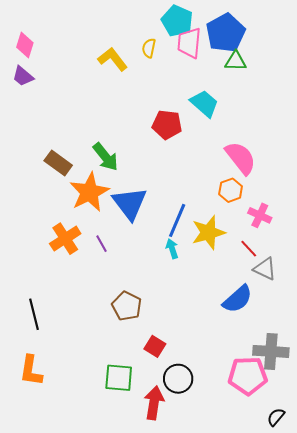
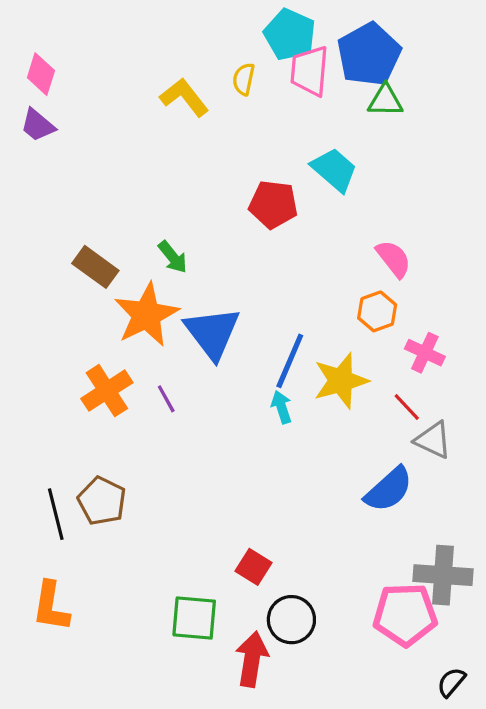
green arrow: (106, 157) -> (173, 257), size x0.7
pink semicircle: (241, 158) -> (394, 259), size x0.7
brown pentagon: (127, 306) -> (102, 501), moved

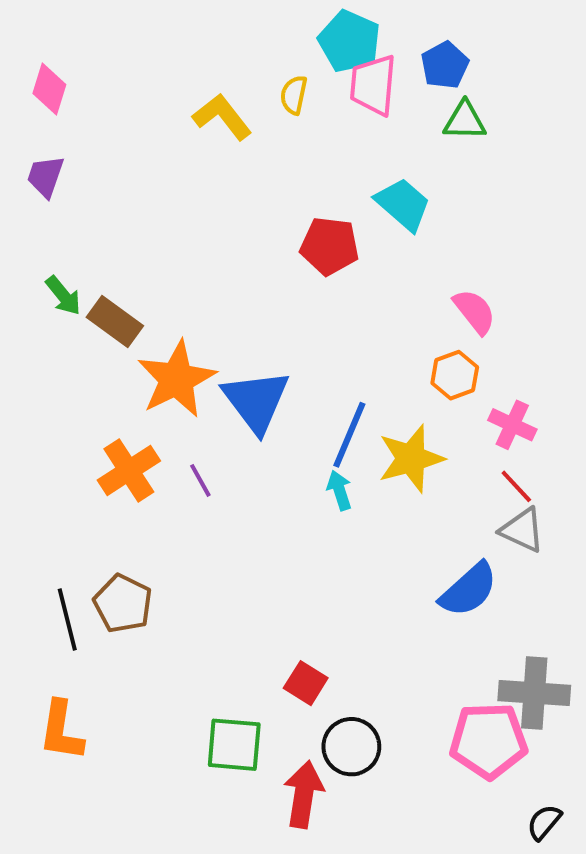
blue pentagon: (369, 54) -> (445, 65), size x0.6
purple trapezoid: (38, 125) -> (45, 176), moved, turned 69
green arrow: (173, 257) -> (63, 296), moved
red line: (407, 407) -> (516, 486), moved

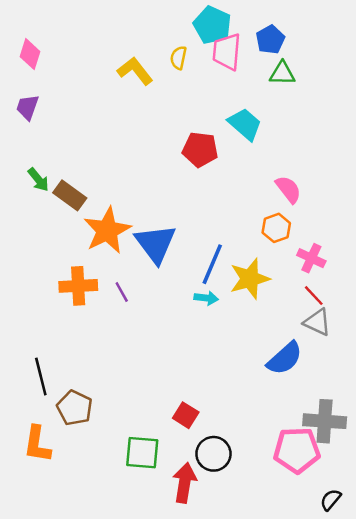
orange cross: (129, 470) -> (78, 286), turned 30
cyan arrow: (339, 490) -> (206, 298), turned 115
brown pentagon: (123, 604) -> (75, 408), moved

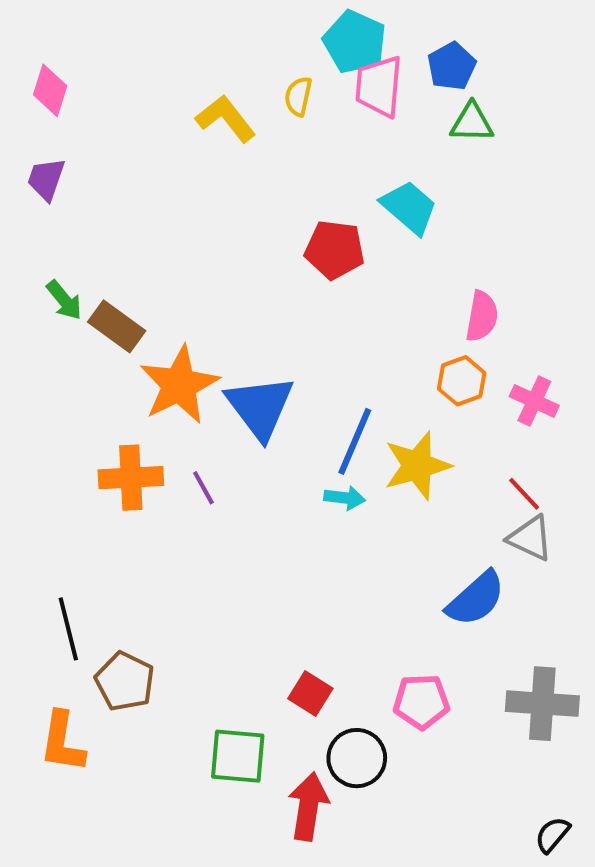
pink semicircle: (288, 189) -> (482, 316), turned 48
pink cross: (311, 258) -> (534, 401), moved
pink pentagon: (297, 450) -> (421, 702), moved, size x0.7

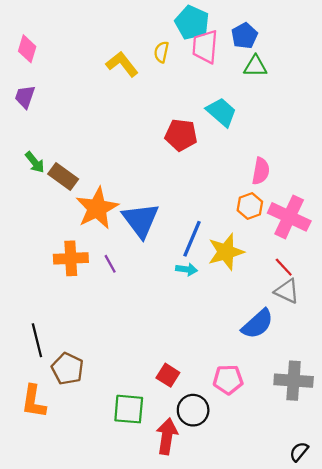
pink cross: (534, 401) -> (289, 217), size x1.6

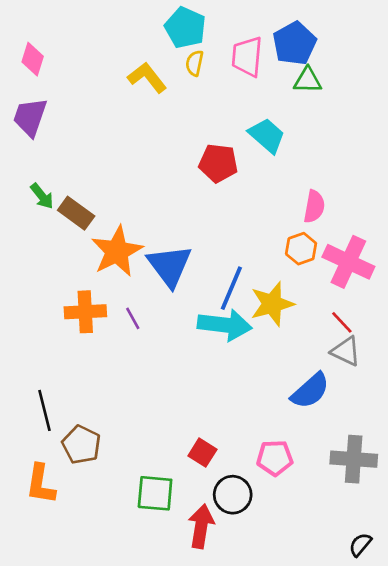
cyan pentagon: (192, 23) -> (185, 28), moved
blue pentagon: (244, 36) -> (294, 43), size x1.4
purple trapezoid: (25, 97) -> (30, 117), size x1.4
cyan arrow: (187, 269) -> (225, 325), size x2.0

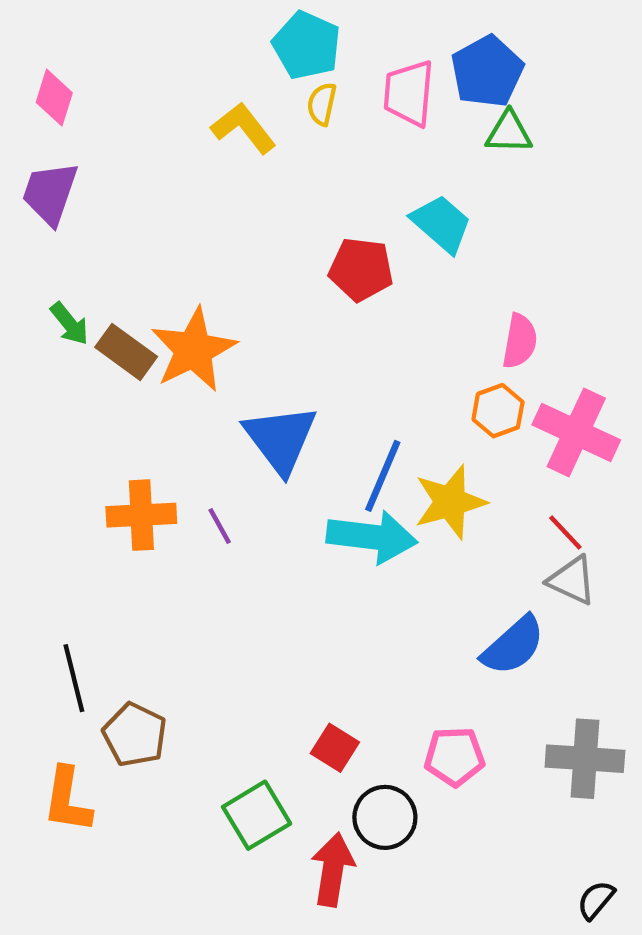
orange star: (117, 251) -> (194, 350), moved
green square: (155, 493) -> (257, 815), turned -36

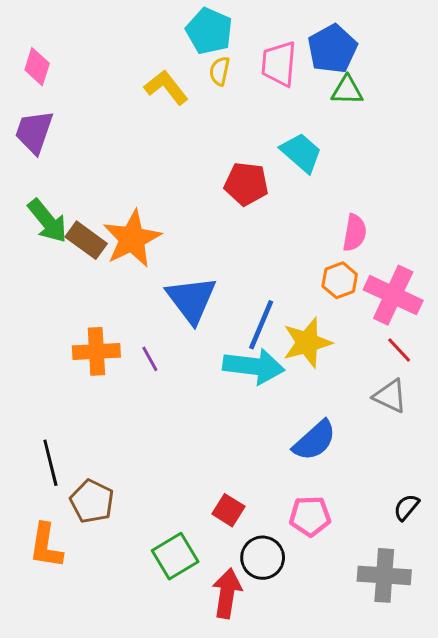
green arrow: (70, 324) -> (47, 221), size x1.5
red line: (565, 532) -> (399, 350), moved
blue semicircle: (513, 646) -> (315, 440), moved
gray cross: (585, 759) -> (384, 575), moved
black semicircle: (596, 900) -> (406, 507), moved

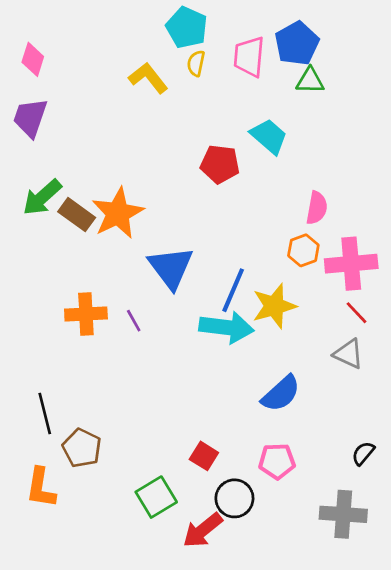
green arrow: (47, 221) -> (42, 197), turned 87
pink cross: (393, 295) -> (351, 264), turned -30
red arrow: (227, 593) -> (203, 530), turned -138

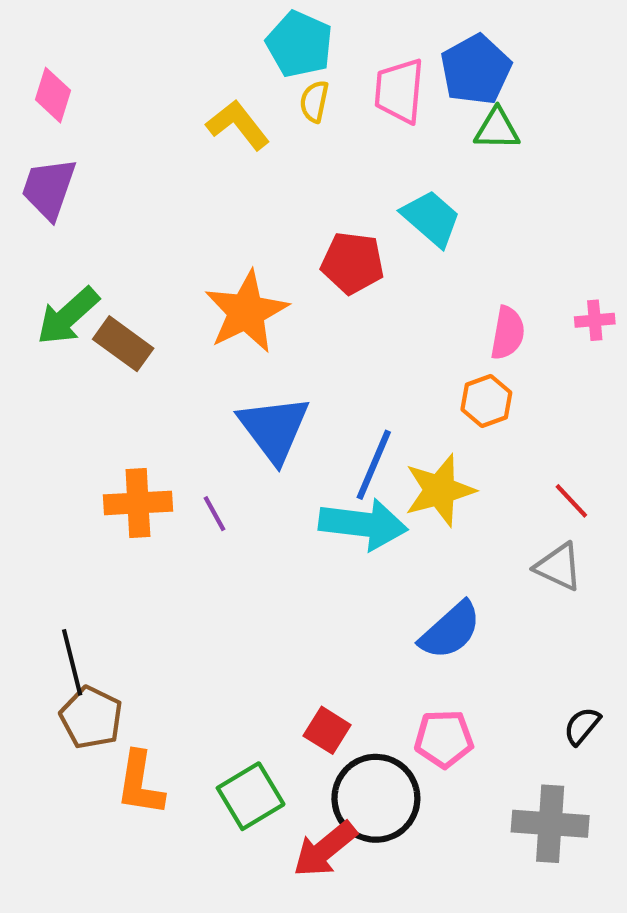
orange star: (118, 213) -> (246, 312), moved
pink cross: (351, 264) -> (595, 320), moved, size x0.5
brown pentagon: (82, 448) -> (91, 718), moved
orange L-shape: (41, 488) -> (140, 783), moved
black circle: (234, 498) -> (376, 798), size x1.4

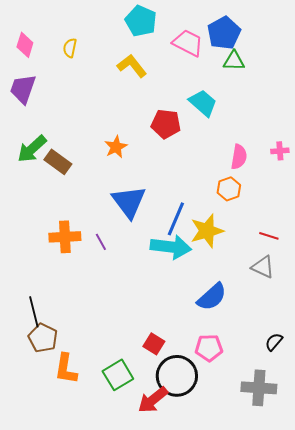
pink trapezoid: (399, 91) -> (188, 43), turned 112
yellow semicircle: (314, 101) -> (70, 48), moved
yellow L-shape: (238, 125) -> (132, 66), moved
orange star: (246, 312) -> (116, 147), size x0.6
red line: (571, 501) -> (269, 236), turned -30

